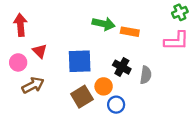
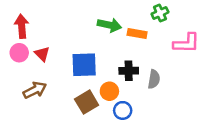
green cross: (180, 12) -> (160, 13), moved
pink circle: (18, 62) -> (19, 53), moved
black cross: (122, 67) -> (129, 71), turned -30

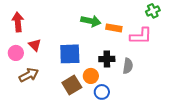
green cross: (160, 13) -> (153, 11), moved
pink L-shape: (186, 43) -> (141, 36), moved
pink circle: (19, 53) -> (16, 53), moved

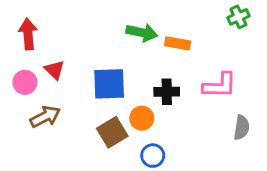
pink L-shape: (141, 36) -> (220, 85), moved
gray semicircle: (128, 66) -> (242, 128), moved
blue circle: (102, 92) -> (153, 156), moved

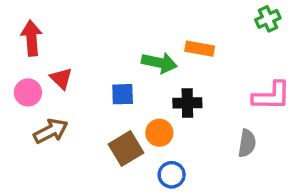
green arrow: (142, 32) -> (159, 63), moved
blue square: (109, 84) -> (123, 94), size x0.6
pink L-shape: (220, 85) -> (271, 96), moved
gray semicircle: (242, 128) -> (247, 143), moved

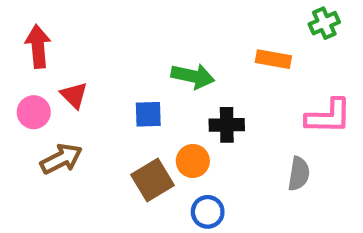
orange rectangle: (200, 49) -> (273, 59), moved

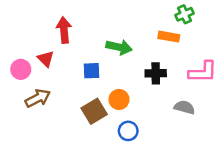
green cross: (324, 23) -> (184, 14), moved
red arrow: (38, 46) -> (64, 30), moved
black cross: (227, 125) -> (156, 73), moved
gray semicircle: (299, 174) -> (184, 107), turned -84

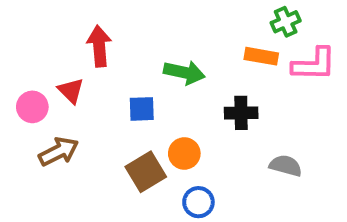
pink L-shape: (203, 72) -> (314, 64), moved

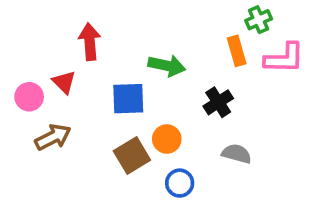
orange rectangle: (261, 56) -> (237, 51), turned 64
blue square: (142, 109) -> (128, 99), size x1.4
black cross: (241, 113) -> (218, 102), turned -32
gray semicircle: (286, 166) -> (237, 154), moved

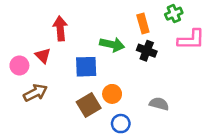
orange rectangle: (237, 51) -> (143, 23), moved
black cross: (218, 102) -> (147, 51), moved, turned -36

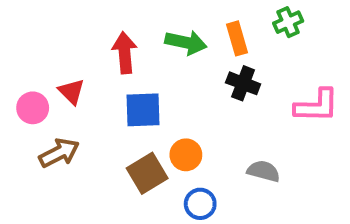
red arrow: (60, 28) -> (125, 53), moved
pink L-shape: (191, 40) -> (317, 106), moved
green arrow: (112, 44) -> (186, 42), moved

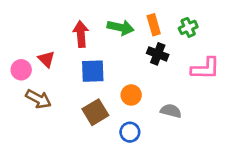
green cross: (288, 22) -> (188, 27), moved
brown arrow: (59, 153) -> (38, 99), turned 55
orange circle: (186, 155) -> (131, 95), moved

